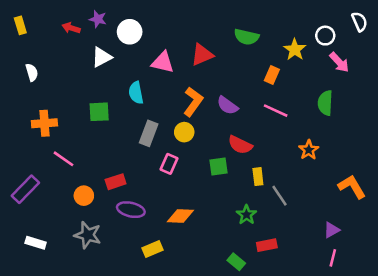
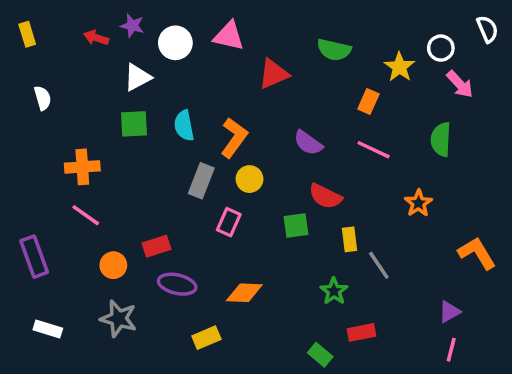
pink triangle: (163, 62) -> (229, 36), moved
orange L-shape: (193, 102) -> (234, 138), moved
green square: (99, 112) -> (134, 124), moved
orange cross: (44, 123) -> (82, 167), moved
purple rectangle: (25, 189) -> (34, 257), turned -64

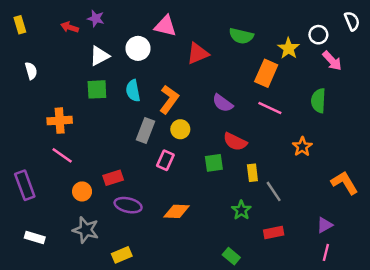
white circle: (175, 43) -> (138, 48), moved
orange rectangle: (368, 101) -> (266, 73), size x1.5
red rectangle: (362, 332) -> (274, 233), moved
yellow rectangle: (206, 338) -> (122, 255), moved

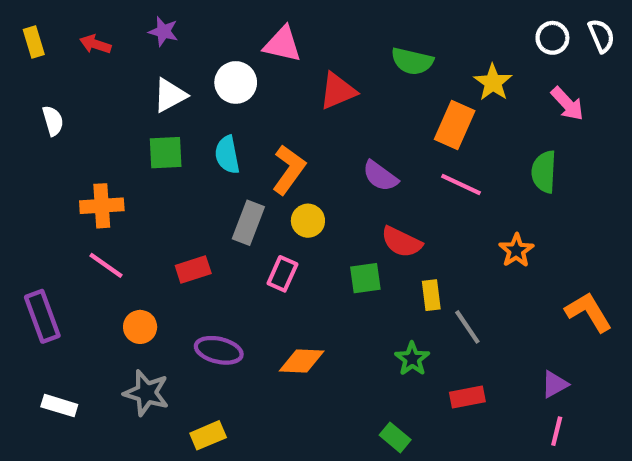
red arrow: (70, 27) -> (95, 44), moved
white circle: (318, 35) -> (552, 38), moved
red rectangle: (113, 178) -> (193, 270), moved

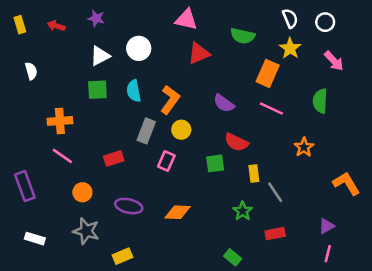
white semicircle: (601, 36) -> (290, 18), moved
pink triangle: (282, 44) -> (186, 20), moved

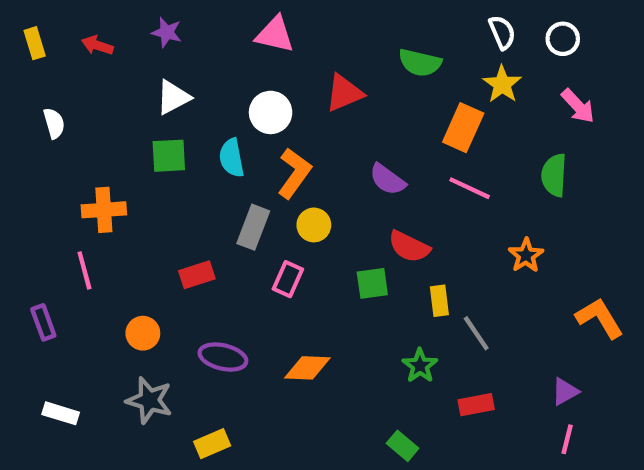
pink triangle: (186, 20) -> (275, 35), moved
white circle: (139, 48) -> (271, 112), moved
pink line: (62, 156) -> (84, 270), moved, turned 40
purple rectangle: (25, 186) -> (43, 322), size x0.7

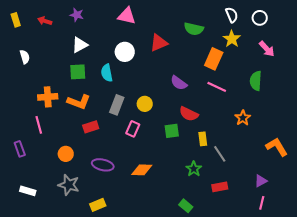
orange L-shape: (294, 173) -> (79, 102), moved, turned 75

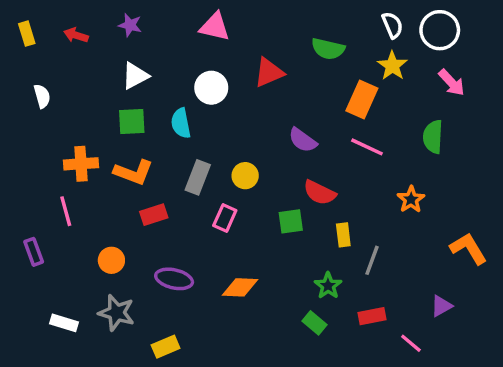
white circle: (260, 18) -> (440, 30), size x1.5
gray line: (220, 154) -> (372, 260), turned 54
white rectangle: (28, 191) -> (64, 323), moved
pink line: (262, 203) -> (411, 343), moved, turned -64
green rectangle: (186, 206) -> (315, 323), moved

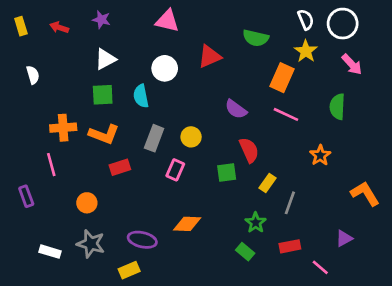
red semicircle: (320, 193) -> (249, 150), turned -140
yellow rectangle: (343, 235) -> (267, 183), turned 42
purple ellipse: (174, 279) -> (142, 240), moved

